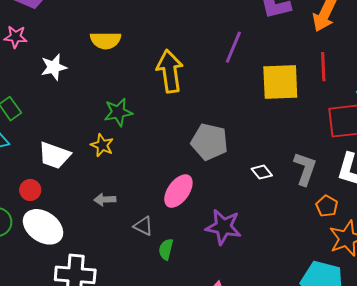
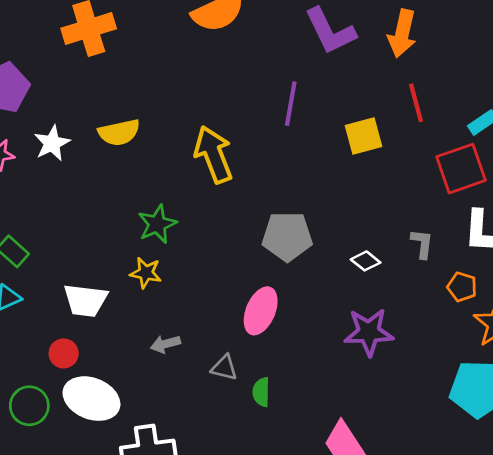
white star: (54, 67) -> (52, 143), moved
yellow square: (280, 82) -> (363, 136), size x0.7
gray L-shape: (305, 169) -> (422, 244), size x0.7
purple star: (223, 227) -> (369, 332), moved

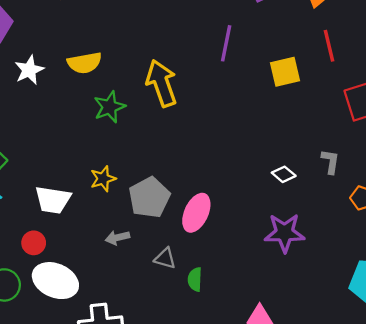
green star: (157, 224) -> (109, 107), moved
gray pentagon: (287, 236) -> (149, 197), moved, turned -30
yellow star: (146, 273) -> (103, 179), turned -30

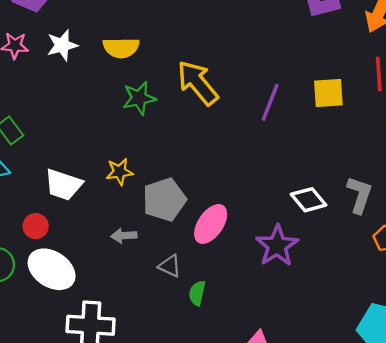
purple line: (226, 43) -> (270, 102), moved
yellow arrow: (162, 83) -> (198, 83), turned -30
gray L-shape: (330, 162) -> (360, 195), size x1.4
white diamond: (284, 174) -> (309, 200), size x1.4
purple star: (285, 233) -> (277, 246), moved, turned 30

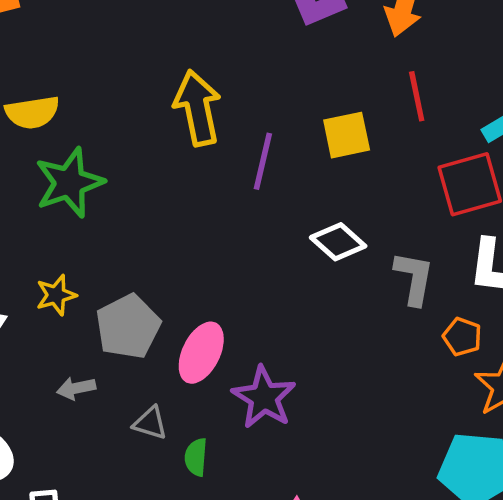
yellow arrow: (198, 83) -> (198, 108), moved, turned 36
green star: (139, 98) -> (69, 183), size x1.4
white diamond: (309, 200) -> (338, 242), moved
purple star: (277, 246) -> (264, 397), moved

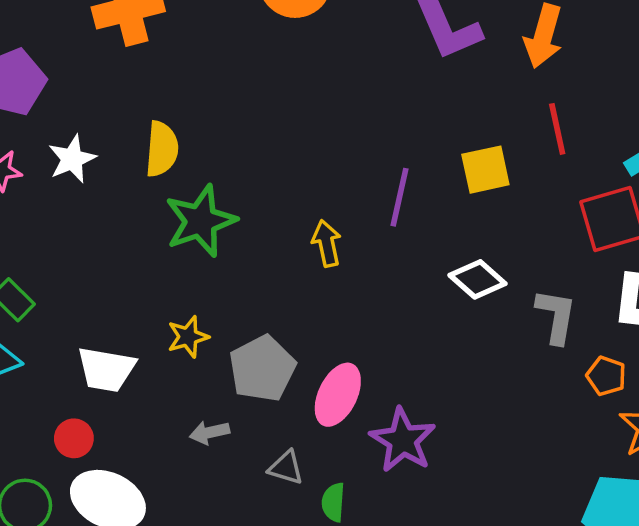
yellow arrow: (198, 108) -> (327, 243), moved, size x0.6
yellow semicircle: (32, 112) -> (162, 149), turned -76

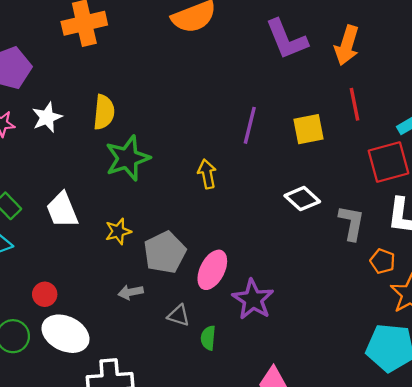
purple line: (400, 197) -> (250, 125), moved
white trapezoid: (106, 369) -> (62, 210), moved, turned 57

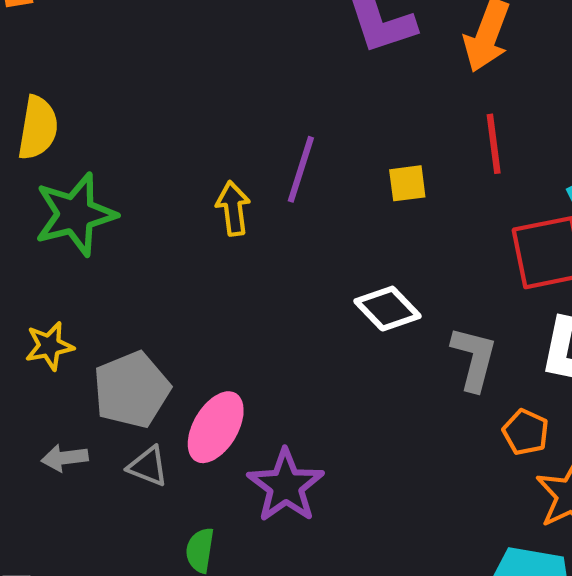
yellow square: (309, 129) -> (407, 183), size x0.7
yellow arrow: (207, 174) -> (233, 208), moved
gray triangle: (179, 315) -> (148, 466), moved

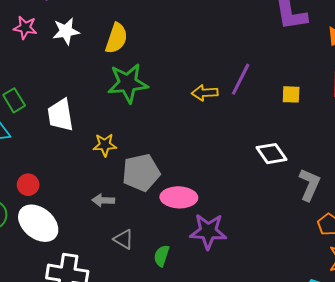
yellow arrow: (233, 208) -> (205, 93), turned -95
pink ellipse: (216, 427) -> (179, 197), turned 52
gray triangle: (148, 466) -> (124, 239), moved
purple star: (286, 486) -> (208, 231), turned 30

